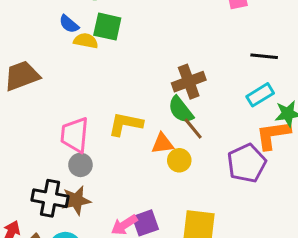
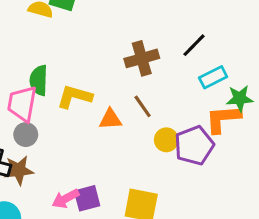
black line: (264, 56) -> (194, 45), moved, turned -56
green semicircle: (181, 110) -> (39, 80), moved, turned 36
yellow circle: (179, 160) -> (166, 140), moved

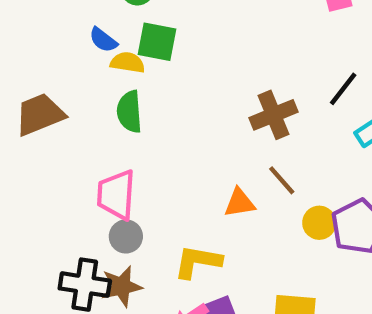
green semicircle: (39, 80) -> (129, 112), moved
yellow L-shape: (74, 97) -> (198, 262), moved

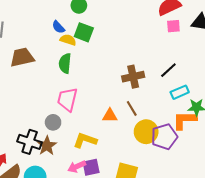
pink trapezoid: (116, 195) -> (67, 99), moved
yellow circle: (319, 223) -> (146, 132), size x1.5
brown star: (121, 286) -> (47, 146), turned -30

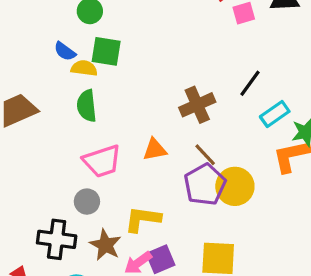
pink trapezoid: (67, 99) -> (102, 161), turned -110
orange triangle: (110, 116) -> (155, 149), moved
purple pentagon: (164, 137) -> (205, 185), moved
brown star: (47, 146) -> (105, 245), moved

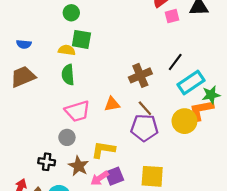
blue semicircle: (65, 51) -> (24, 44), moved, turned -32
cyan rectangle: (275, 114) -> (191, 82), size x1.4
purple pentagon: (205, 185) -> (144, 128), turned 30
yellow circle: (235, 186) -> (184, 121), moved
black cross: (57, 239) -> (47, 162), size x0.7

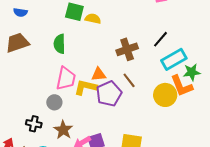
yellow semicircle: (67, 50) -> (93, 19), moved
orange L-shape: (201, 110) -> (182, 86), turned -105
pink trapezoid: (77, 111) -> (66, 79), turned -65
purple pentagon: (144, 128) -> (109, 94), moved, turned -30
yellow L-shape: (103, 150) -> (85, 87), moved

